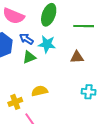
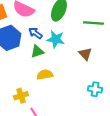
brown triangle: (77, 57) -> (85, 54), turned 48
yellow semicircle: (40, 91) -> (45, 75), moved

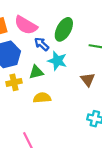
blue arrow: (35, 33) -> (42, 44), moved
yellow cross: (21, 96) -> (14, 82), moved

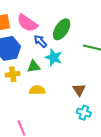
brown triangle: (88, 80) -> (79, 90), moved

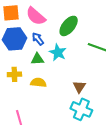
blue arrow: (40, 41) -> (38, 39), moved
yellow cross: (13, 74) -> (14, 74), moved
cyan cross: (84, 113) -> (81, 109), size x1.5

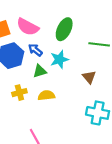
cyan star: (58, 53) -> (59, 59), turned -30
brown triangle: (79, 87) -> (89, 77), moved

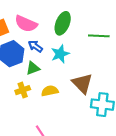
green triangle: (40, 71) -> (33, 68), moved
brown triangle: (89, 77) -> (82, 83), moved, size x1.5

